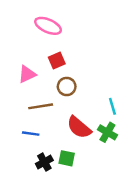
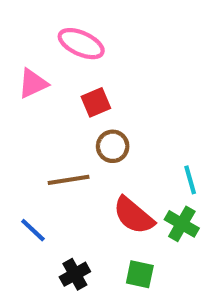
pink triangle: (27, 74) -> (33, 83), moved
blue line: (31, 134) -> (33, 230), moved, turned 35
green square: (67, 158) -> (140, 274), moved

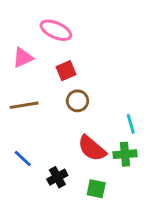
brown line: (69, 180) -> (24, 105), moved
green cross: (182, 224) -> (125, 154), turned -35
black cross: (75, 274) -> (57, 177), moved

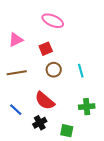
pink ellipse: (56, 30) -> (53, 21), moved
cyan line: (131, 124) -> (81, 71), moved
red semicircle: (92, 148) -> (45, 101), moved

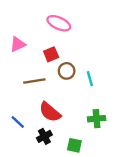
brown circle: (54, 70) -> (67, 71), moved
brown line: (17, 73) -> (34, 81), moved

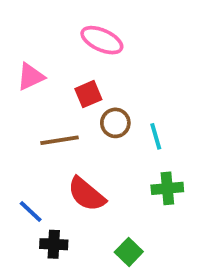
green cross: (97, 119) -> (167, 188), moved
black cross: (44, 136) -> (54, 244), moved, turned 32
green square: (74, 145) -> (129, 252), turned 32

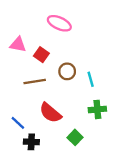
pink triangle: (31, 77) -> (18, 45), turned 36
red square: (88, 94) -> (41, 55), moved, turned -32
green square: (129, 252) -> (75, 137), moved

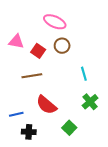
brown circle: (67, 71) -> (62, 46), moved
green cross: (97, 109) -> (90, 102), turned -35
blue line: (18, 123) -> (16, 114), turned -56

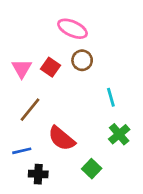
pink triangle: (16, 42) -> (22, 68), moved, turned 49
brown line: (32, 76) -> (30, 110), moved, turned -42

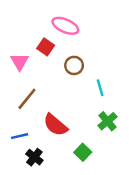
brown circle: (82, 60) -> (74, 65), moved
red square: (51, 67) -> (46, 47), moved
black cross: (38, 174) -> (34, 157), turned 35

